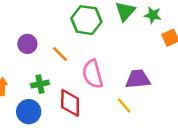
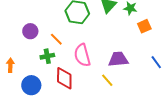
green cross: (40, 84) -> (47, 56), moved

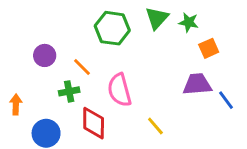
purple trapezoid: (118, 59) -> (197, 84), moved

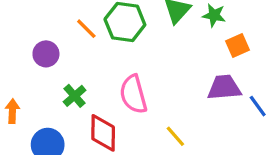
orange line: (82, 67) -> (86, 29), moved
green cross: (69, 91) -> (75, 96), turned -30

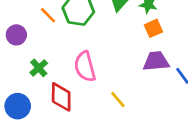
orange square: (238, 46) -> (153, 28), moved

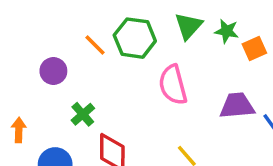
orange square: (153, 28) -> (254, 48), moved
pink semicircle: (85, 67) -> (173, 85), moved

